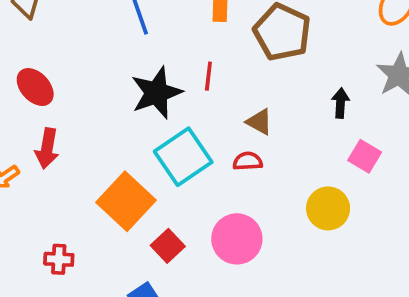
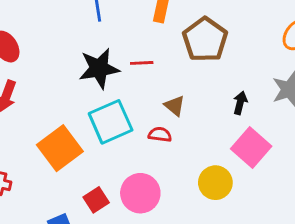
red line: (208, 76) -> (142, 63), turned 70
pink square: (365, 156) -> (251, 147), size x1.5
red square: (168, 246) -> (96, 200), moved

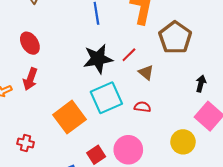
red line: (142, 63) -> (129, 55), turned -42
brown triangle: (175, 106) -> (146, 72), moved

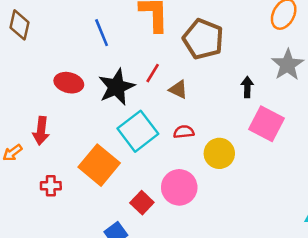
red ellipse: (30, 43) -> (69, 83), moved, turned -30
yellow circle: (183, 142) -> (219, 153), moved
red cross: (26, 143) -> (51, 186), moved

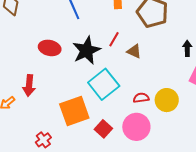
red semicircle: (184, 132) -> (141, 98), moved
orange square: (99, 165) -> (74, 111), turned 32
red cross: (51, 186) -> (43, 140), moved, turned -35
red square: (142, 203) -> (103, 129), moved

